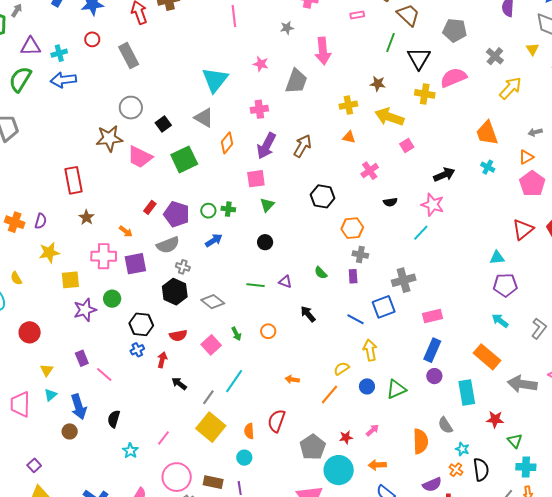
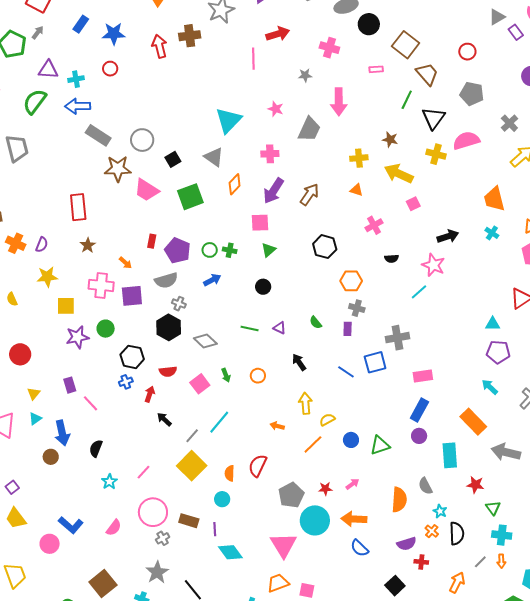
gray rectangle: (129, 56) -> (98, 135), moved, turned -35
red rectangle: (150, 207) -> (152, 241), turned -32
yellow arrow: (370, 350) -> (305, 403), moved
orange arrow: (377, 465) -> (354, 519), size x1.4

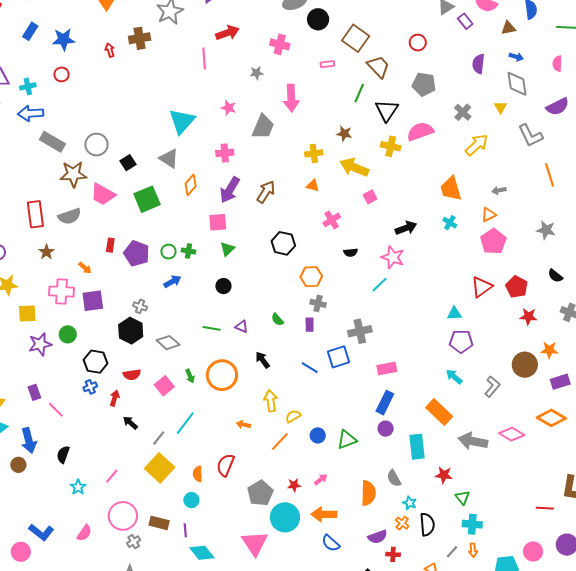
red arrow: (159, 46) -> (110, 50), size x0.6
gray semicircle: (166, 280) -> (69, 216), moved
orange circle: (258, 376) -> (222, 375), size x2.0

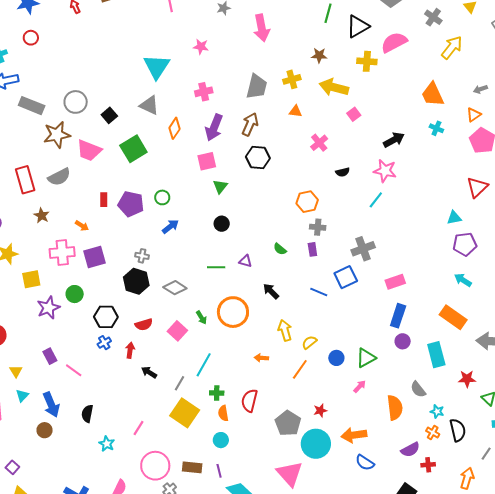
black triangle: (387, 110) -> (358, 26), turned 35
gray trapezoid: (263, 127) -> (257, 87), moved
black hexagon: (283, 243) -> (258, 157), moved
green cross: (188, 251) -> (217, 393), moved
pink arrow: (321, 479) -> (360, 386), moved

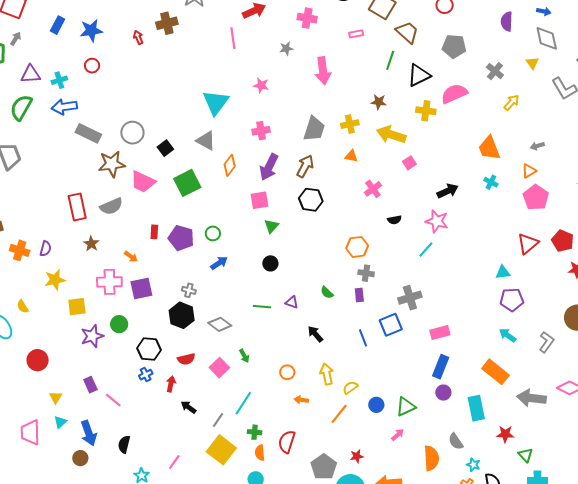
yellow arrow: (452, 47) -> (511, 102), size x0.7
blue line: (319, 292) -> (363, 338), turned 42
orange circle: (233, 312) -> (287, 372), moved, size x0.5

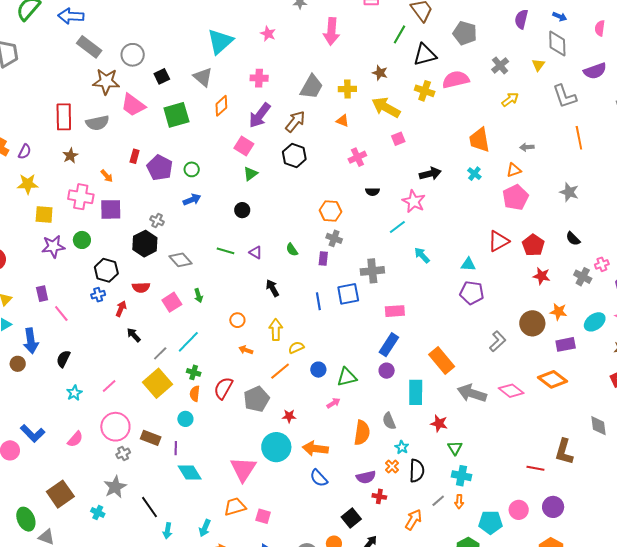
pink square: (260, 200) -> (244, 146), turned 30
cyan arrow: (508, 335) -> (422, 255), moved
gray pentagon: (324, 467) -> (256, 399), moved

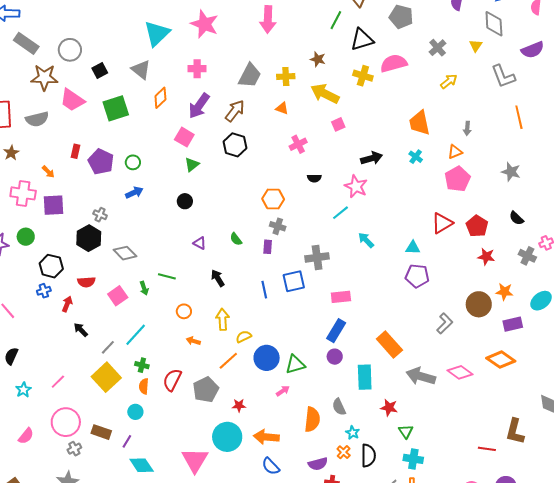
pink star: (268, 34) -> (204, 24), size x1.8
gray arrow: (527, 147) -> (467, 128), turned -80
green line: (226, 251) -> (167, 276), moved
blue circle: (318, 370) -> (267, 358), size x1.6
purple line: (176, 448) -> (127, 441), turned 32

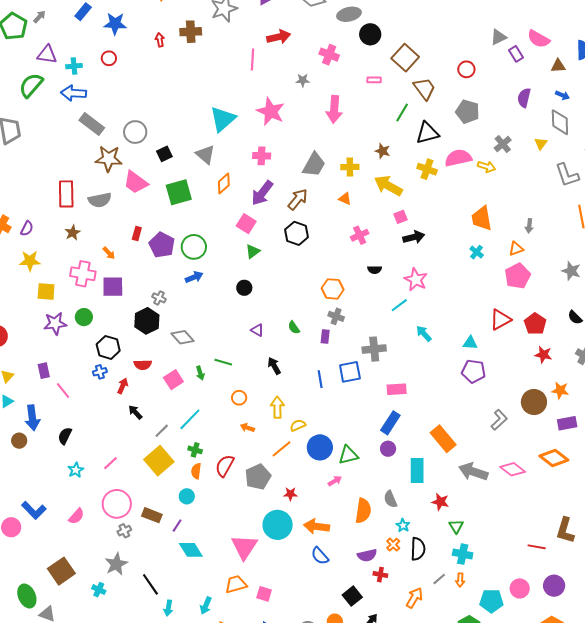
yellow arrow: (449, 81) -> (487, 167), moved, turned 54
black arrow: (371, 158) -> (414, 237), moved
green circle: (133, 162) -> (194, 247), size x1.6

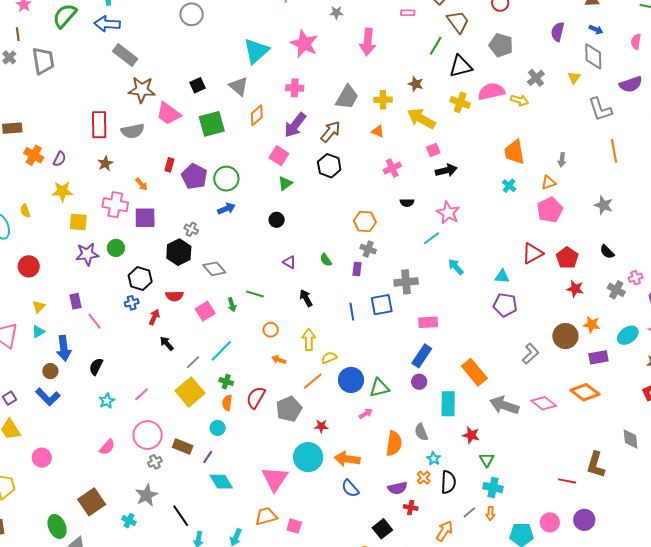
gray circle: (135, 132) -> (192, 14), moved
blue L-shape: (34, 510) -> (48, 397), moved

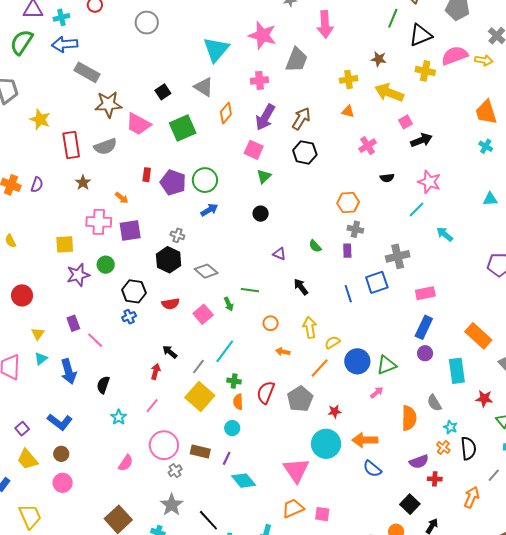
gray trapezoid: (347, 97) -> (297, 60), moved
yellow star: (62, 191) -> (40, 119), moved, turned 30
cyan triangle: (502, 276) -> (490, 199), moved
red arrow: (154, 317) -> (156, 371), moved
brown circle: (50, 371) -> (61, 454), moved

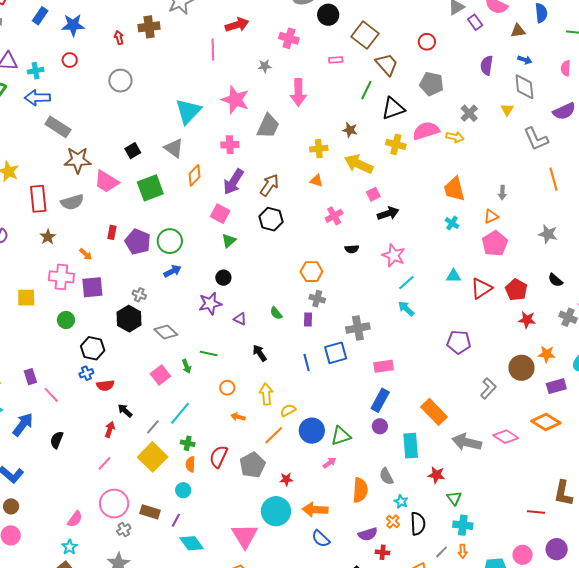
cyan line: (417, 209) -> (406, 283), moved
purple star: (78, 275) -> (210, 304), moved
red semicircle: (171, 304) -> (105, 385), moved
blue arrow: (68, 371) -> (23, 425), turned -130
cyan star: (119, 417) -> (70, 547), moved

